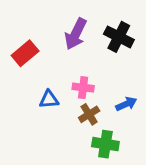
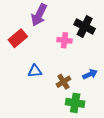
purple arrow: (76, 34) -> (39, 15), moved
pink cross: (83, 88) -> (64, 40), moved

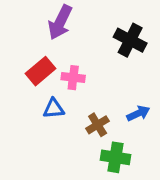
red rectangle: (18, 38) -> (41, 71), moved
pink cross: (64, 40) -> (73, 78), moved

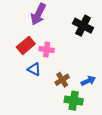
blue triangle: (54, 109) -> (34, 69), turned 32
blue arrow: (138, 113) -> (88, 81), moved

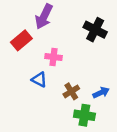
red rectangle: (26, 45) -> (21, 40), moved

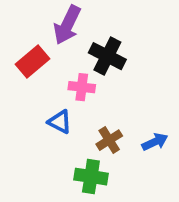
black cross: (95, 30) -> (107, 56), moved
green cross: (84, 115) -> (91, 177), moved

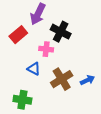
brown cross: (109, 140) -> (62, 79), size x1.5
green cross: (91, 177) -> (22, 100), moved

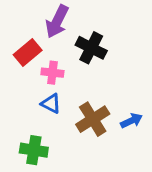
pink cross: (46, 49) -> (52, 73), moved

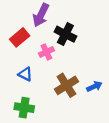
pink cross: (52, 73) -> (46, 52), moved, turned -32
blue triangle: (51, 104) -> (25, 74), moved

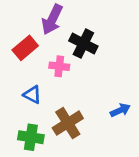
pink cross: (46, 52) -> (59, 66), turned 32
brown cross: (67, 85) -> (68, 123), moved

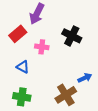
black cross: (83, 44) -> (72, 36), moved
brown cross: (68, 123) -> (66, 95), moved

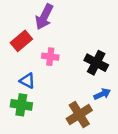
black cross: (72, 36) -> (96, 63), moved
green cross: (22, 97) -> (21, 105), moved

